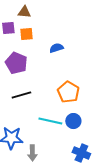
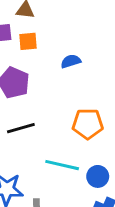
orange pentagon: (68, 92) -> (88, 124), turned -30
blue circle: (73, 121) -> (98, 176), moved

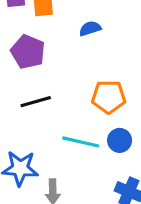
blue circle: (98, 176) -> (120, 140), moved

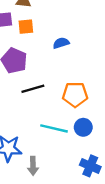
black line: (36, 102) -> (33, 89), moved

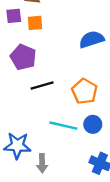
blue semicircle: (61, 43) -> (92, 39), moved, size x1.5
orange pentagon: (75, 95) -> (85, 91), turned 30

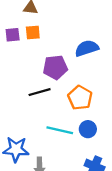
purple square: (14, 16) -> (13, 35), moved
purple pentagon: (23, 57) -> (55, 67), moved, turned -30

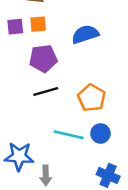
blue semicircle: (87, 48) -> (85, 34), moved
purple pentagon: (55, 67) -> (43, 58), moved

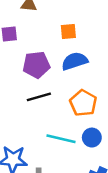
orange square: (38, 24) -> (68, 32), moved
blue semicircle: (85, 34) -> (75, 61), moved

